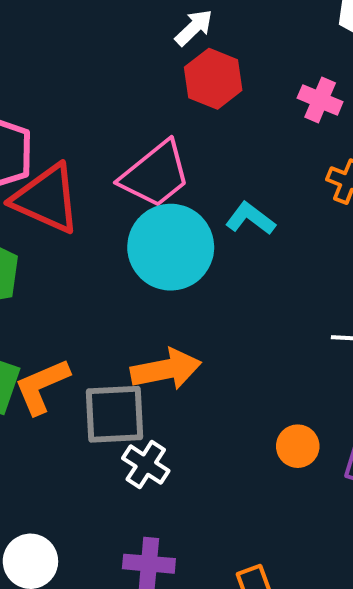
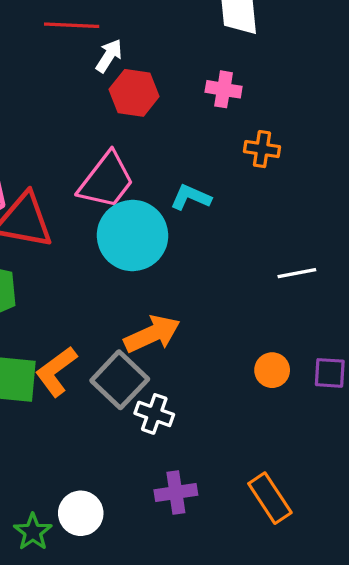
gray square: (115, 414) -> (120, 380), turned -30

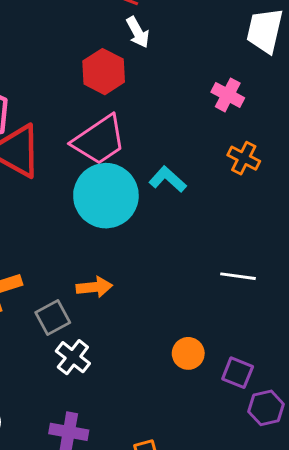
white arrow: (109, 56) -> (138, 32), turned 100
red hexagon: (134, 93) -> (104, 72), moved
orange arrow: (152, 334) -> (94, 287), size x0.7
gray square: (120, 380) -> (53, 317), size x0.7

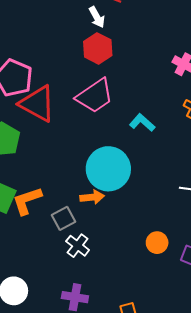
white arrow: (138, 32) -> (97, 17), moved
cyan circle: (106, 196) -> (108, 169), moved

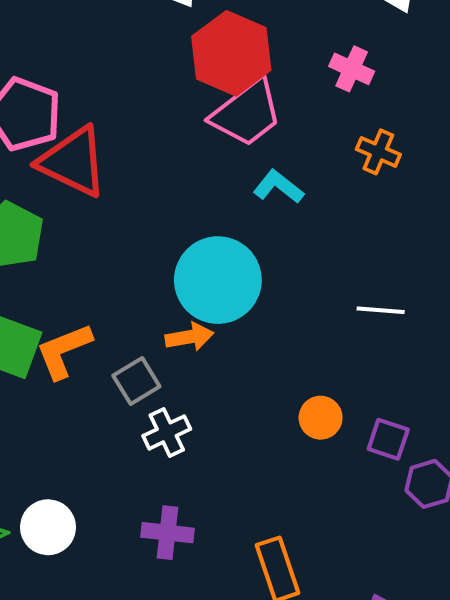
red hexagon: (98, 48) -> (231, 53), moved, size x1.4
pink trapezoid: (95, 96) -> (247, 113), moved
white cross: (78, 246) -> (167, 432), turned 30

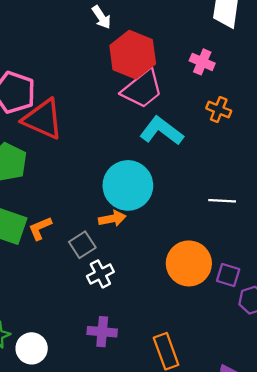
cyan L-shape: (278, 187) -> (162, 131), size x1.5
orange L-shape: (64, 351) -> (40, 228), size x0.7
orange circle: (321, 418) -> (189, 263), size x1.8
white circle: (48, 527) -> (32, 348), moved

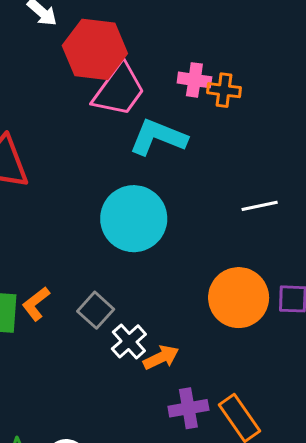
pink cross: (202, 62) -> (194, 80), moved
orange arrow: (112, 219) -> (161, 357), moved
purple cross: (102, 332) -> (188, 408), moved

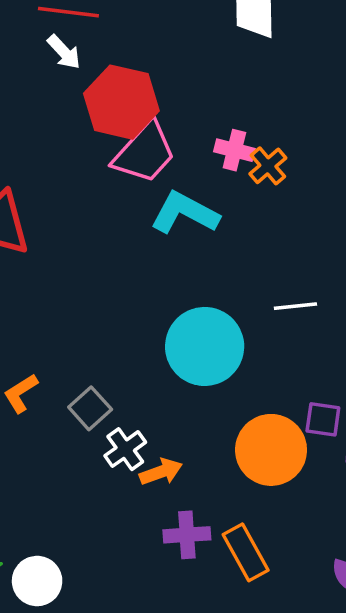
orange cross: (224, 90) -> (268, 166), turned 36
cyan circle: (134, 219) -> (205, 346), moved
orange circle: (239, 298) -> (271, 450), moved

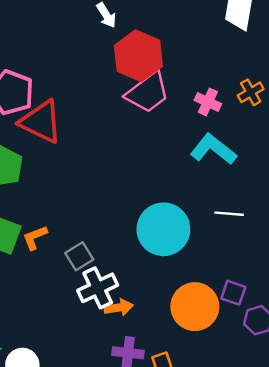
orange cross: (268, 166) -> (251, 92), moved
cyan L-shape: (185, 213) -> (213, 149), moved
white cross: (125, 449) -> (98, 288), size x1.4

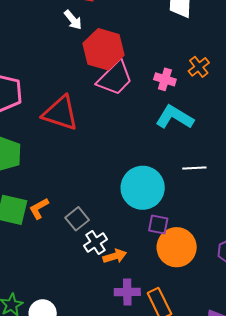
red triangle: (41, 122) -> (60, 113), moved
white cross: (98, 288) -> (95, 242), size x0.7
purple square: (233, 293) -> (158, 225), moved

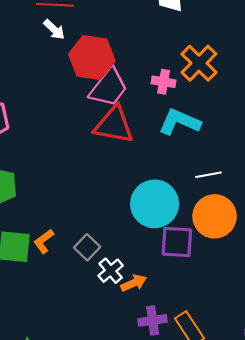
orange cross: (199, 67) -> (199, 63), size x1.6
red triangle: (60, 113) -> (114, 125), moved
purple square: (158, 225) -> (177, 242), size x1.5
orange circle: (177, 247) -> (215, 216), moved

